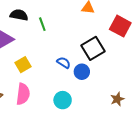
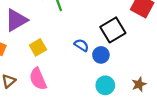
pink semicircle: (23, 94) -> (38, 79), turned 150
cyan circle: (63, 100) -> (105, 85), moved

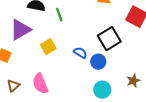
yellow square: (38, 47) -> (48, 47), moved
brown star: (139, 84) -> (133, 81), moved

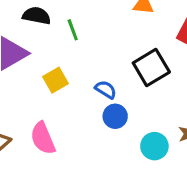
blue circle: (98, 62) -> (115, 116), moved
cyan circle: (102, 90) -> (154, 146), moved

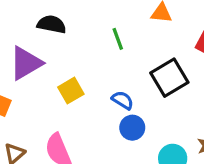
green line: (73, 30) -> (118, 39), moved

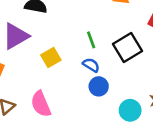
green line: (118, 39) -> (91, 40), moved

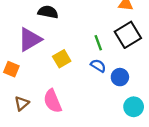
black square: (128, 47) -> (128, 35), moved
blue circle: (99, 86) -> (120, 77), moved

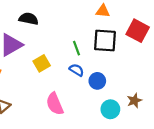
black square: (128, 35) -> (105, 41), turned 35
pink semicircle: (53, 101) -> (55, 104), moved

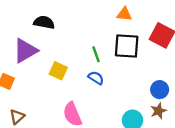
yellow square: (42, 63) -> (58, 71), turned -35
blue circle: (97, 81) -> (160, 90), moved

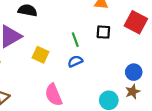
black square: (127, 46) -> (103, 32), size x0.6
blue semicircle: (96, 78) -> (75, 61), turned -56

